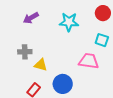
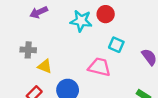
red circle: (103, 13) -> (106, 14), moved

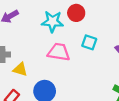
pink trapezoid: (99, 67) -> (59, 52), moved

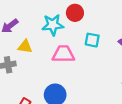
yellow triangle: (20, 69) -> (25, 47), moved

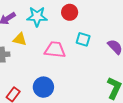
cyan star: (53, 25) -> (37, 16), moved

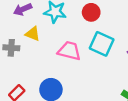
cyan square: (83, 39) -> (102, 44), size x1.5

